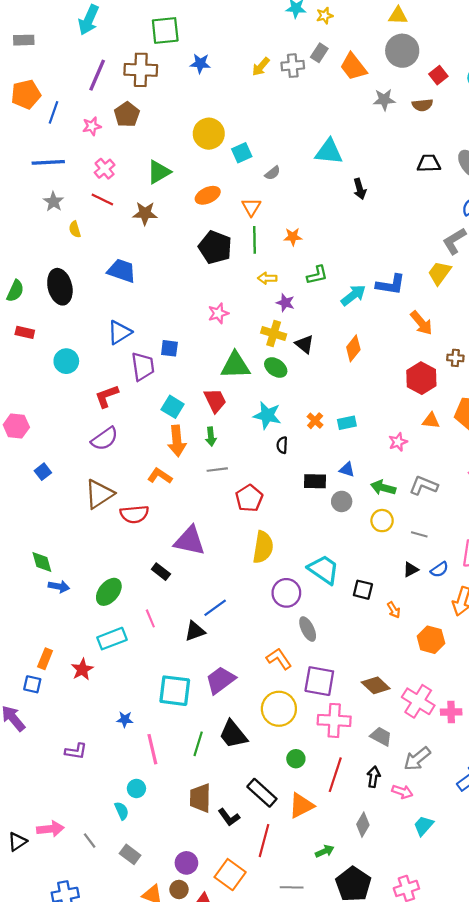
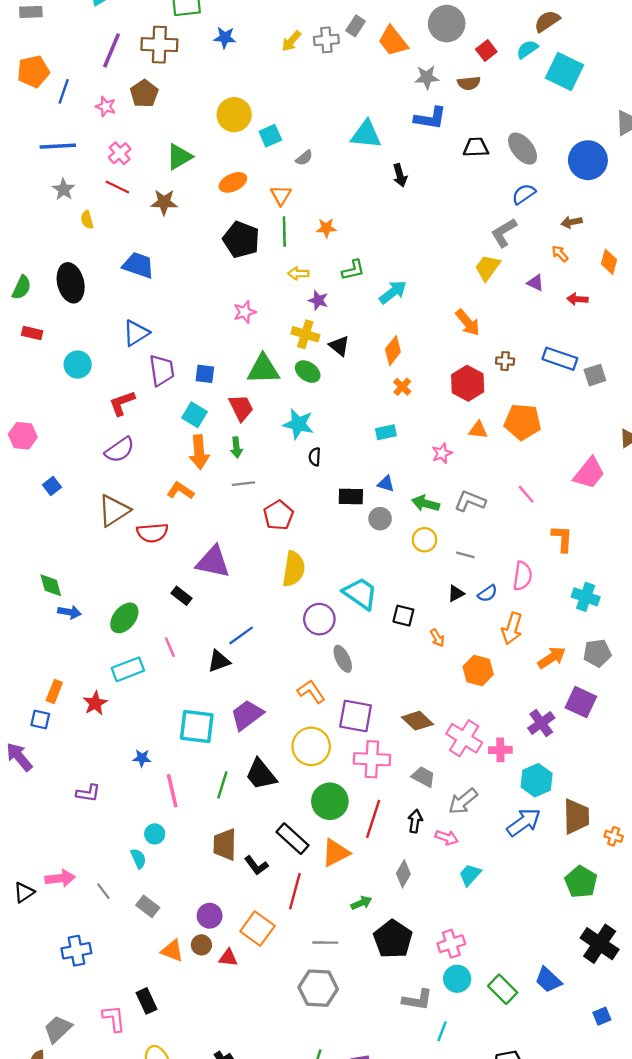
pink star: (92, 126) -> (106, 106), turned 30
blue L-shape: (391, 285) -> (430, 118), moved
blue square: (169, 348) -> (205, 374), moved
orange cross: (315, 421) -> (402, 387), moved
green circle: (296, 759) -> (330, 801), size x1.8

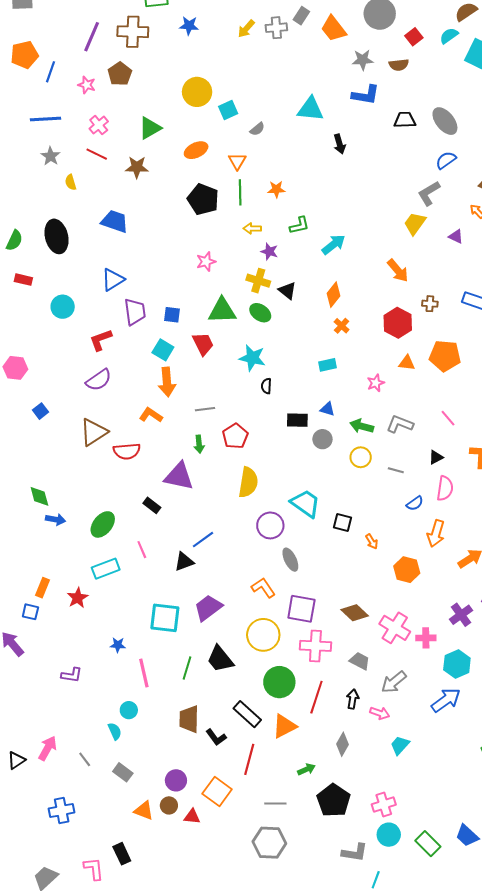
green arrow: (236, 447) -> (199, 444), moved
black triangle: (456, 593) -> (436, 457), moved
pink arrow: (60, 878) -> (48, 748), turned -55

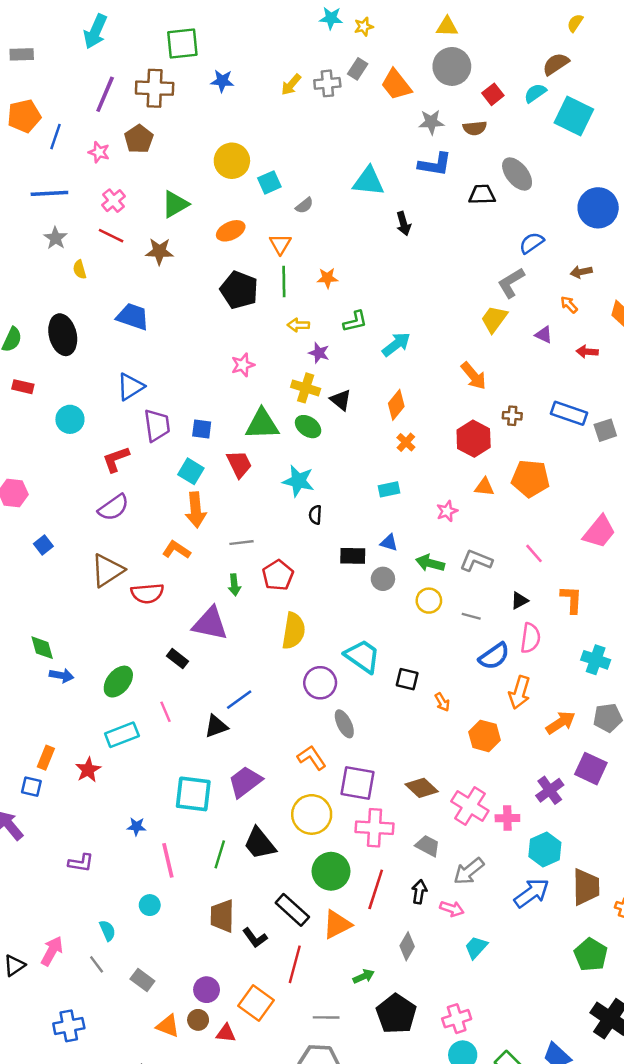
gray ellipse: (445, 121) -> (517, 174), moved
blue semicircle: (415, 503) -> (494, 656), size x1.5
cyan semicircle: (115, 731) -> (107, 930), moved

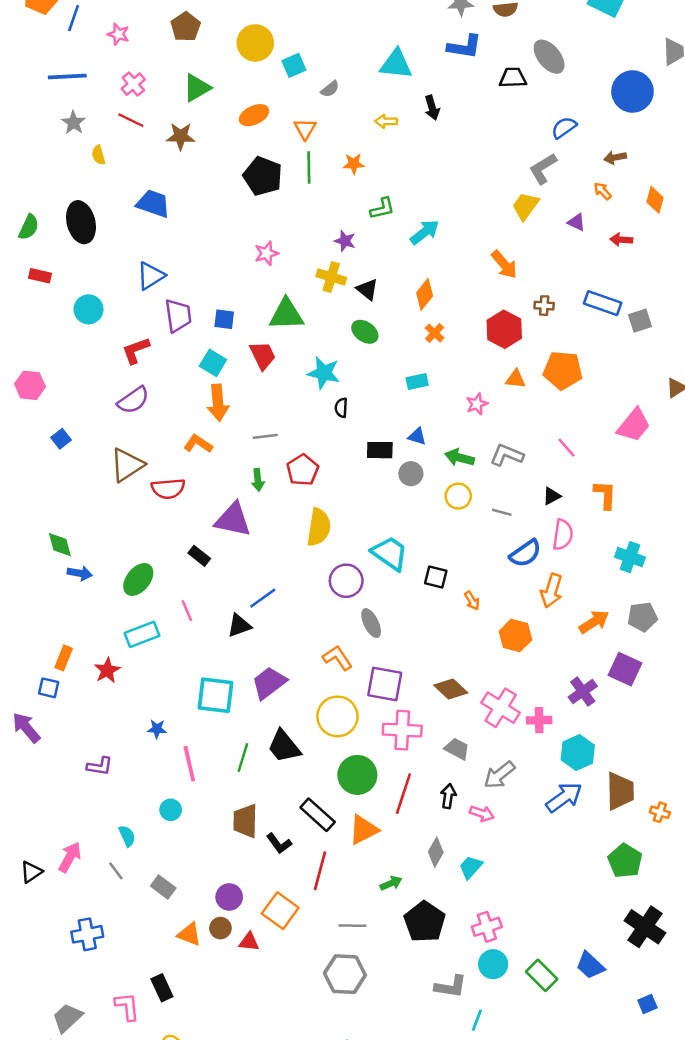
brown pentagon: (139, 139) -> (186, 27), moved
yellow arrow: (298, 325) -> (386, 121), moved
green ellipse: (308, 427) -> (365, 332), moved
cyan trapezoid: (476, 947) -> (471, 867), moved

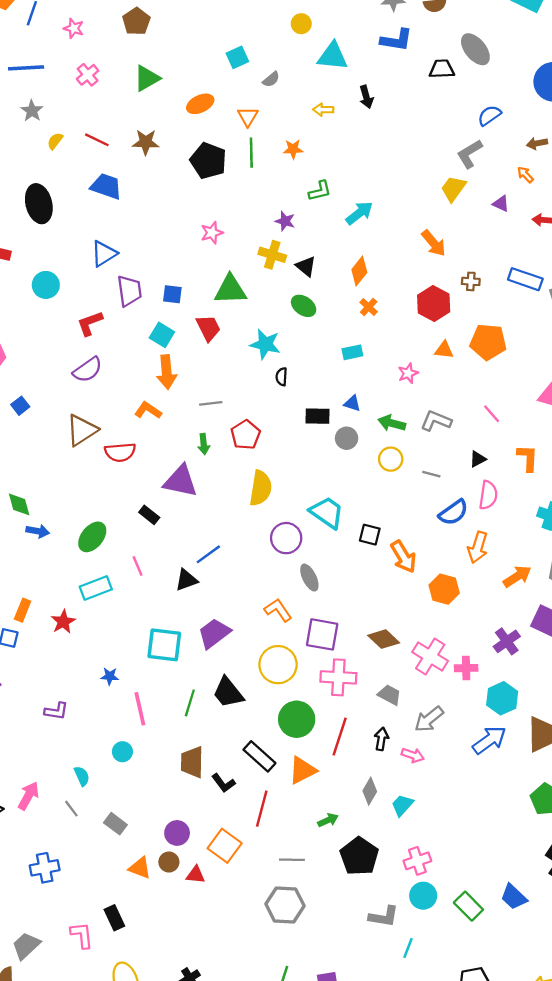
yellow circle: (255, 43) -> (301, 24), moved, size x0.6
red line: (131, 120) -> (97, 140), moved
brown star: (181, 136) -> (146, 142), moved
yellow semicircle: (98, 155) -> (55, 141), turned 54
orange arrow: (472, 601) -> (403, 557), size x1.8

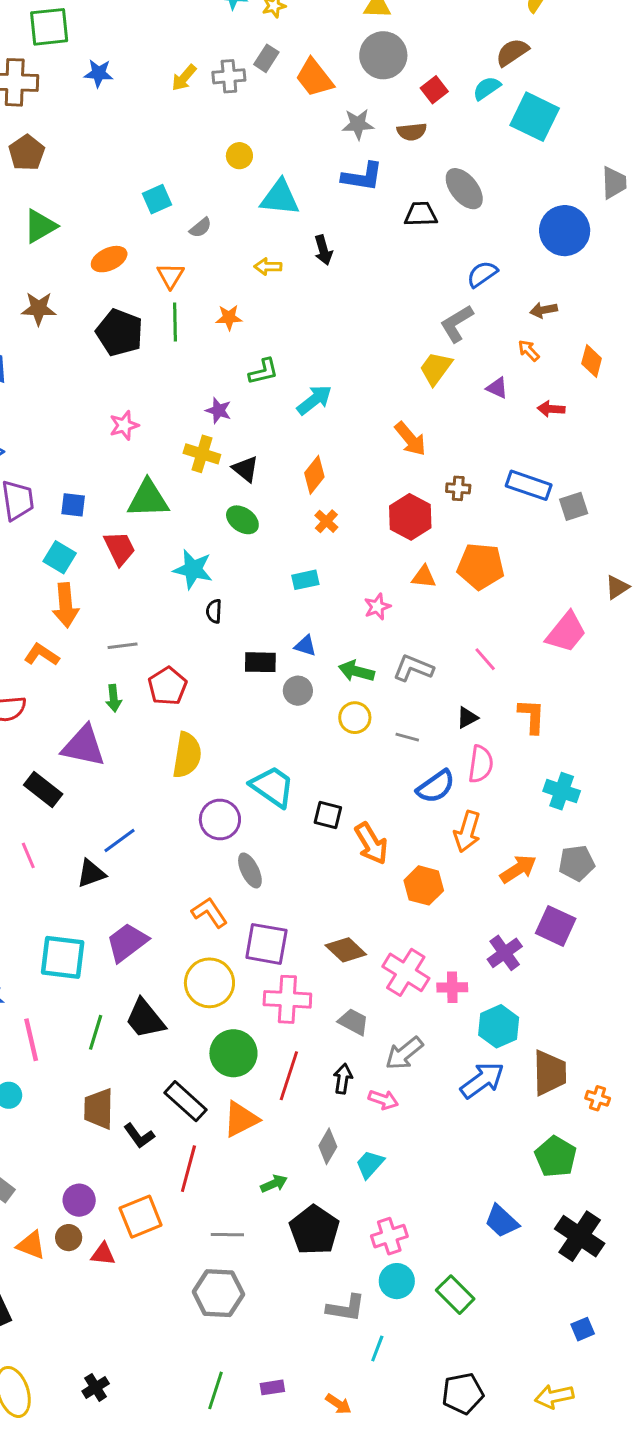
black rectangle: (149, 515) -> (43, 790), size x1.4
orange square: (225, 846) -> (141, 1217), turned 32
blue trapezoid: (514, 897) -> (502, 1221), moved

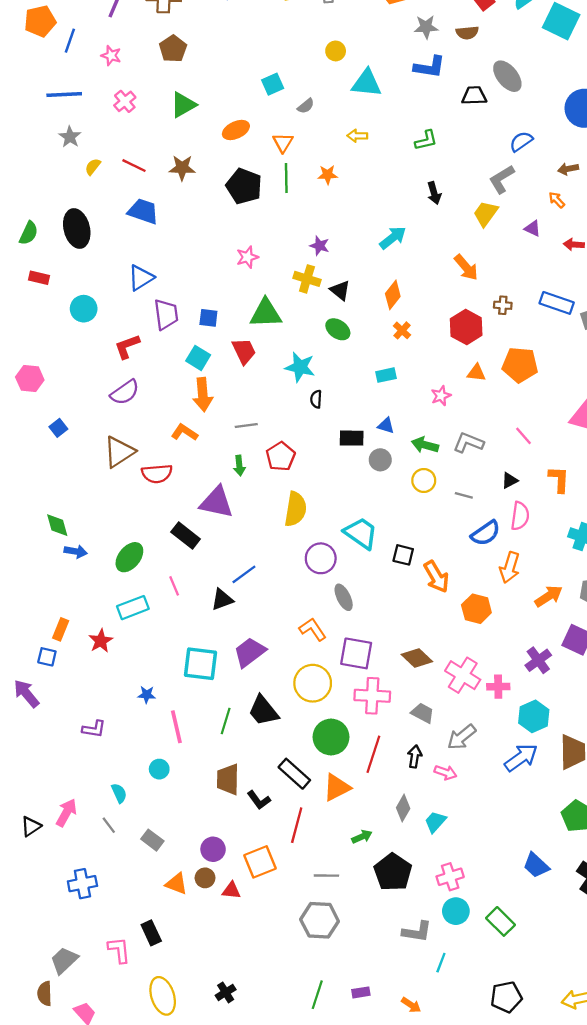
black arrow: (323, 250) -> (434, 193), moved
green L-shape: (263, 371) -> (426, 140), moved

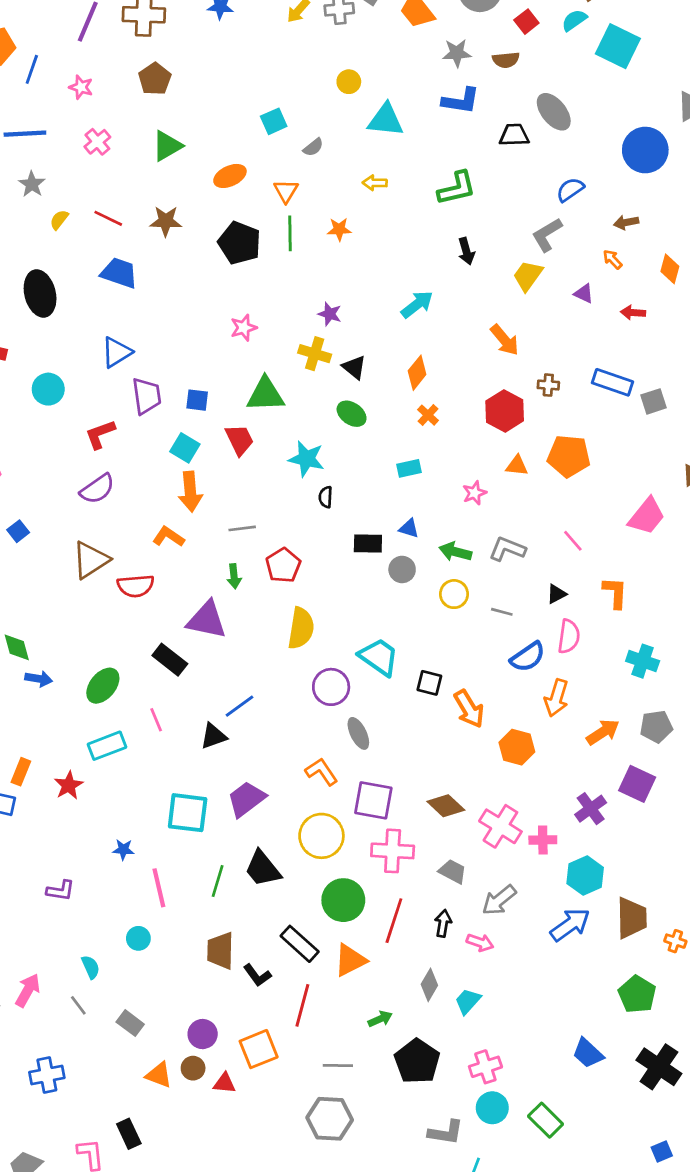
green L-shape: (426, 140) -> (457, 188), size x1.4

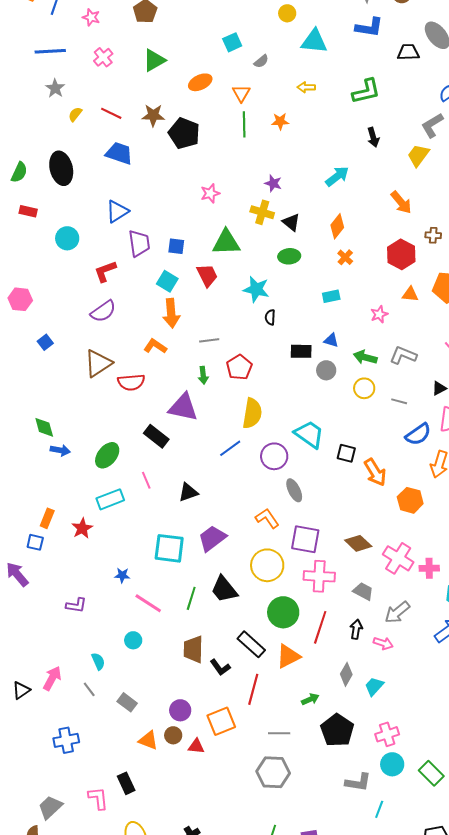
black pentagon: (239, 243) -> (184, 133), moved
green ellipse: (352, 414) -> (289, 256), turned -40
blue line: (239, 706) -> (230, 448), moved
pink line: (159, 888) -> (148, 603), turned -44

